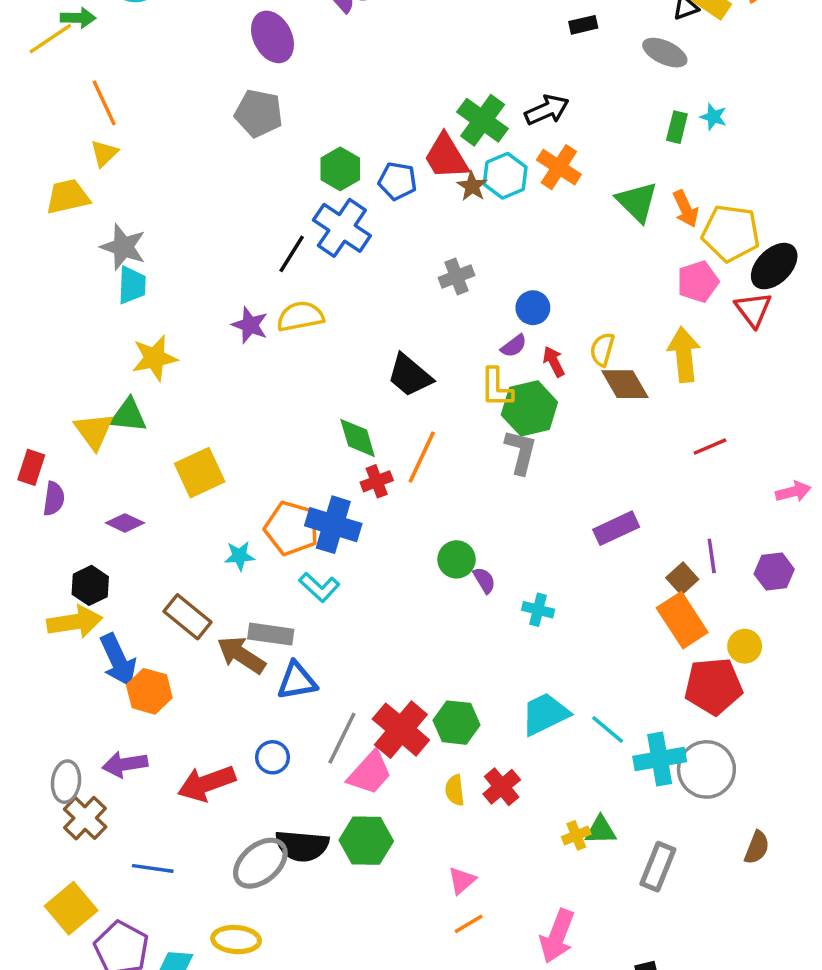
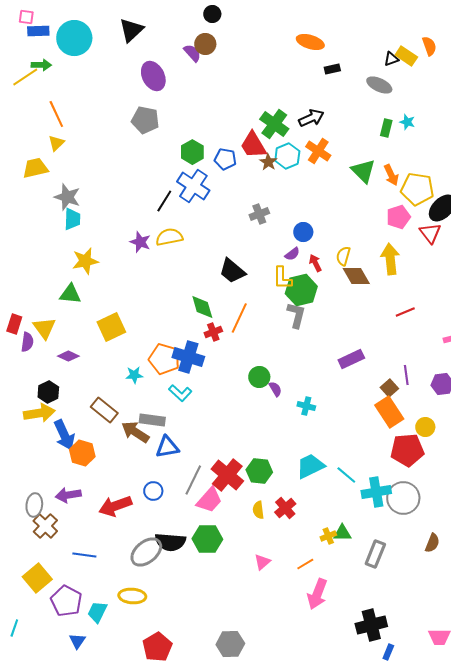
yellow triangle: (94, 431) -> (44, 328), moved
orange line: (469, 924) -> (305, 564), moved

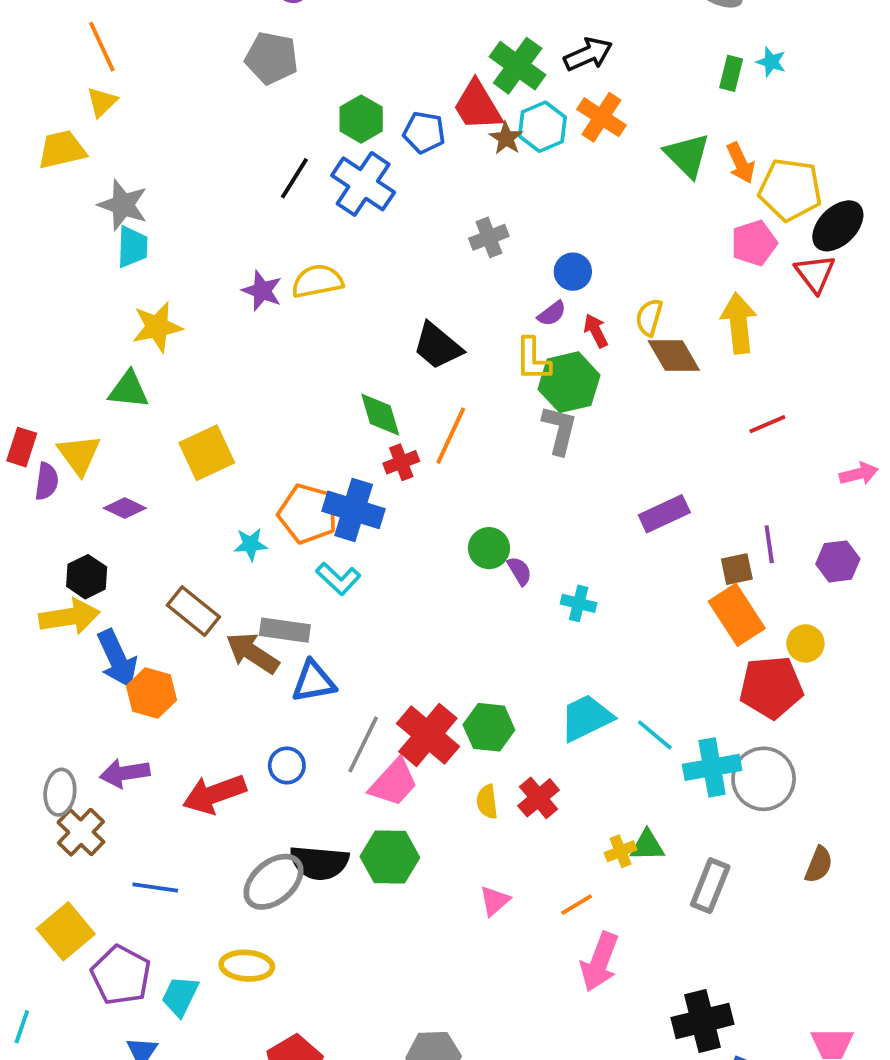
black line: (164, 201) -> (294, 178), moved
brown square: (389, 388) -> (737, 569), turned 30

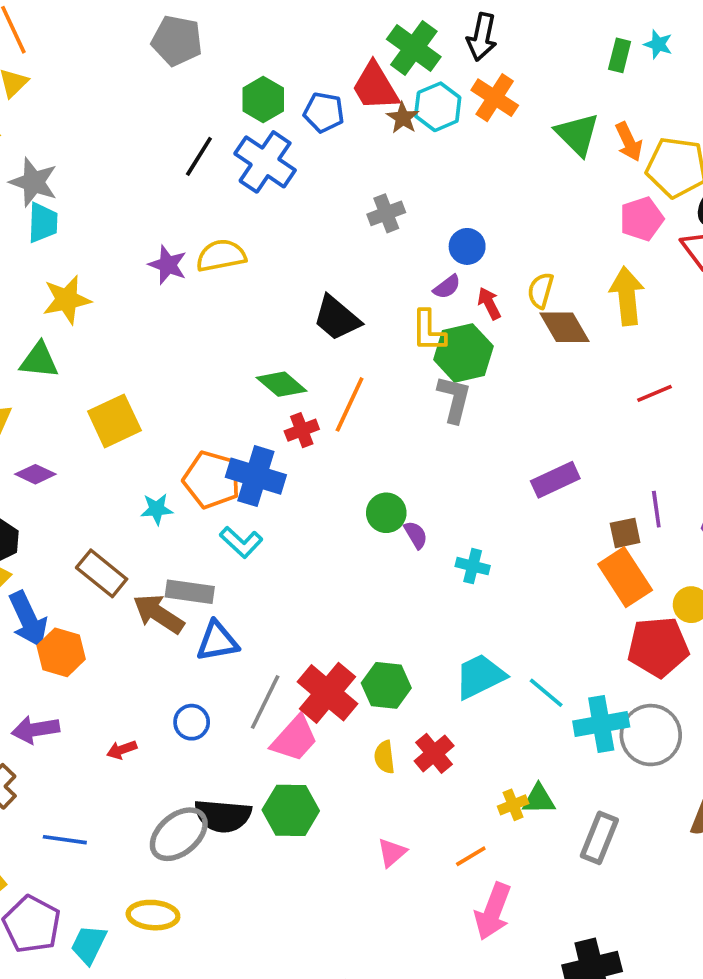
black arrow: (588, 54) -> (482, 37), turned 126
green diamond: (380, 415) -> (282, 384), turned -33
red arrow: (214, 794) -> (122, 750), size x0.5

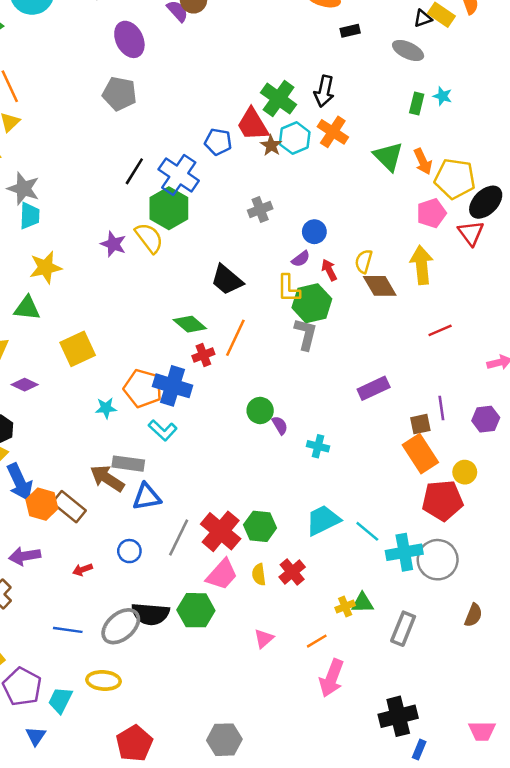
green hexagon: (263, 99) -> (169, 208), moved, size x1.4
yellow semicircle: (221, 256) -> (149, 238), turned 64
brown rectangle: (102, 573) -> (69, 507), moved
pink trapezoid: (294, 739) -> (222, 574), moved
blue line: (65, 840) -> (68, 630), moved

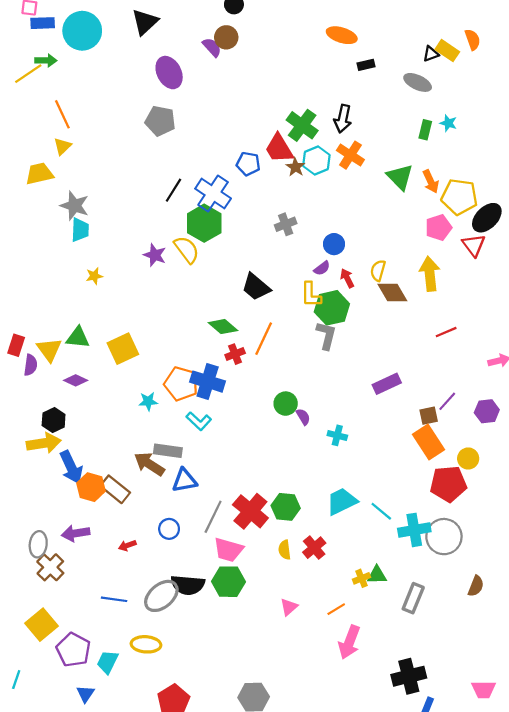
yellow star: (46, 267) -> (94, 276), size x0.6
green triangle: (27, 308) -> (78, 338), moved
purple line: (441, 408) -> (447, 401), turned 50
pink trapezoid: (222, 574) -> (228, 550), moved, turned 64

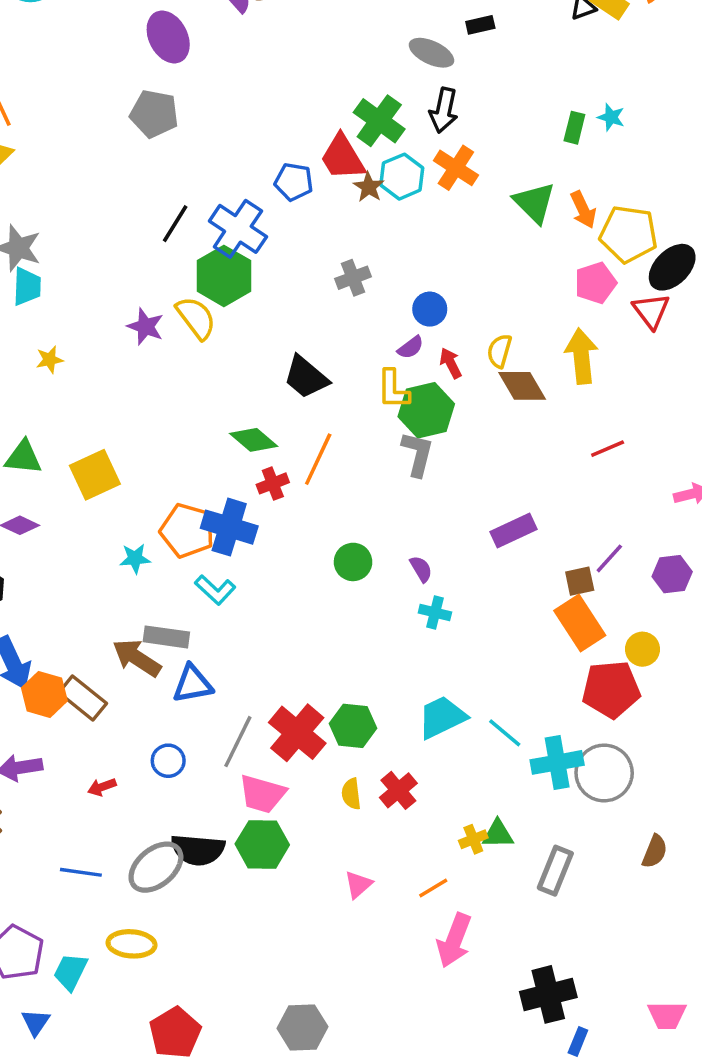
gray ellipse: (418, 82) -> (431, 53), moved
purple semicircle: (303, 417) -> (421, 569), moved

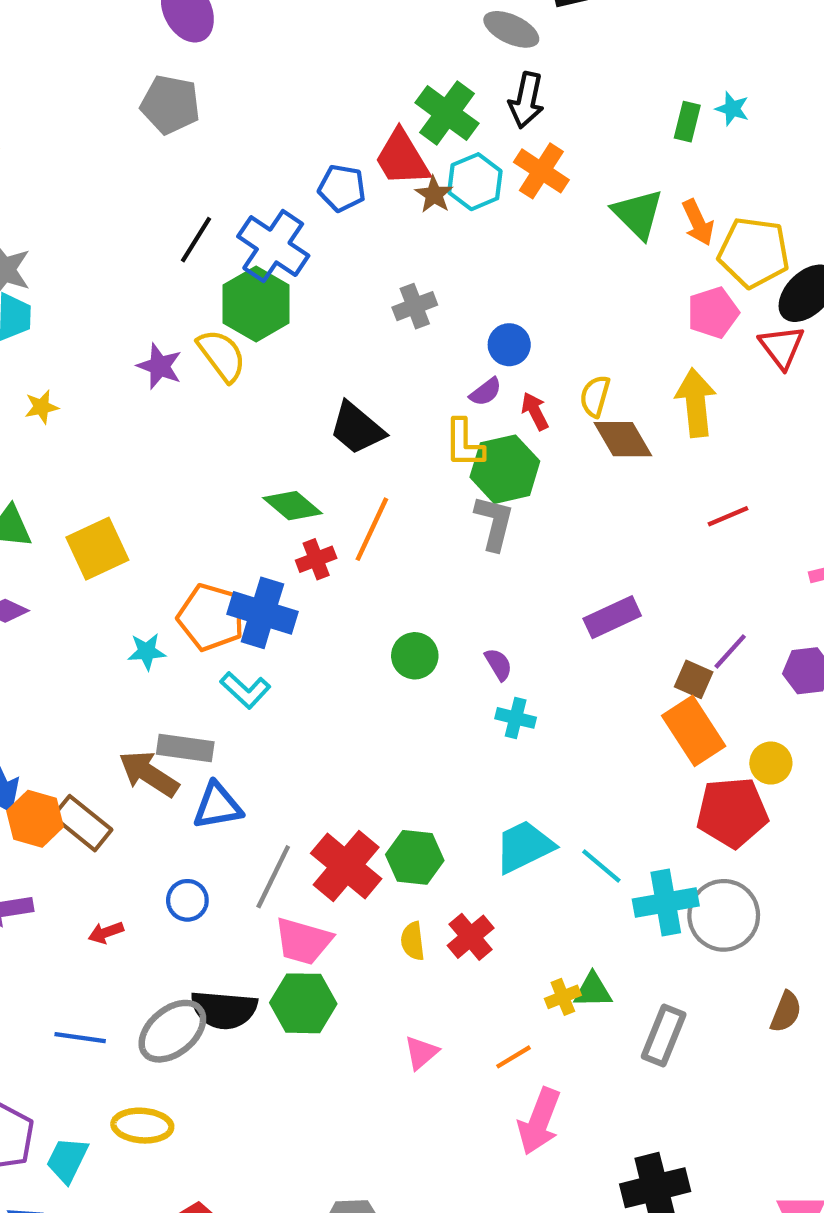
brown square: (580, 581) -> (694, 679), turned 36

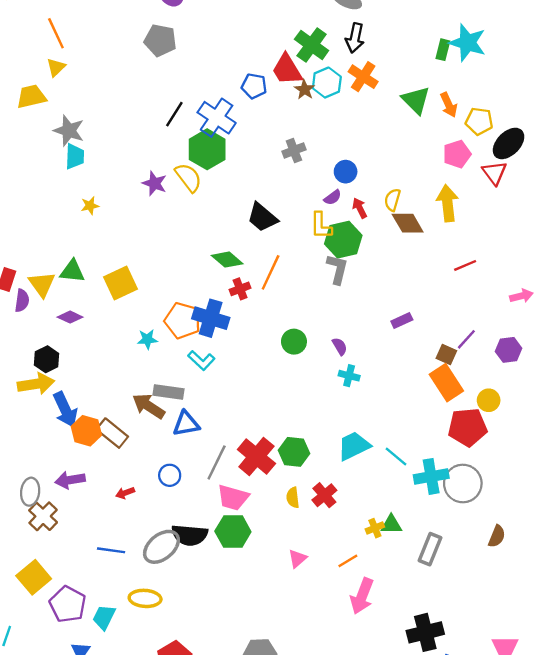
cyan star: (732, 109) -> (467, 43), size x2.0
yellow pentagon: (754, 252) -> (479, 121), size x0.7
purple rectangle: (612, 617) -> (402, 321), size x0.7

